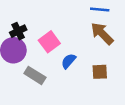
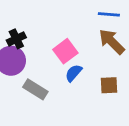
pink square: (49, 42) -> (65, 51), moved

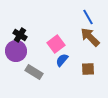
blue line: (109, 14) -> (88, 17), turned 56
black cross: (16, 39) -> (20, 35), turned -32

